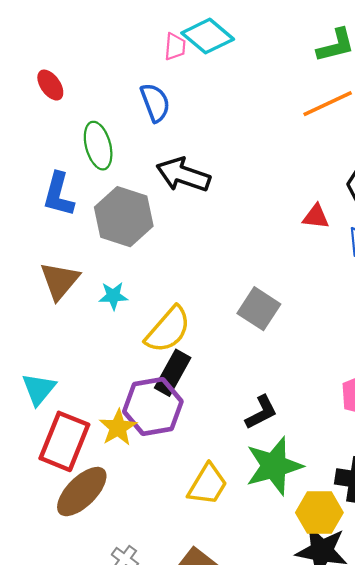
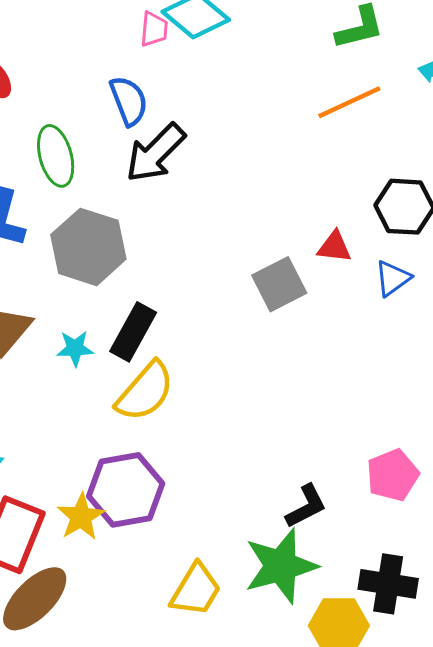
black arrow: (183, 175) -> (156, 153), moved, turned -64
gray square: (259, 309) -> (279, 284), moved, turned 30
black rectangle: (173, 373) -> (133, 332), moved
black L-shape: (261, 412) -> (306, 506), moved

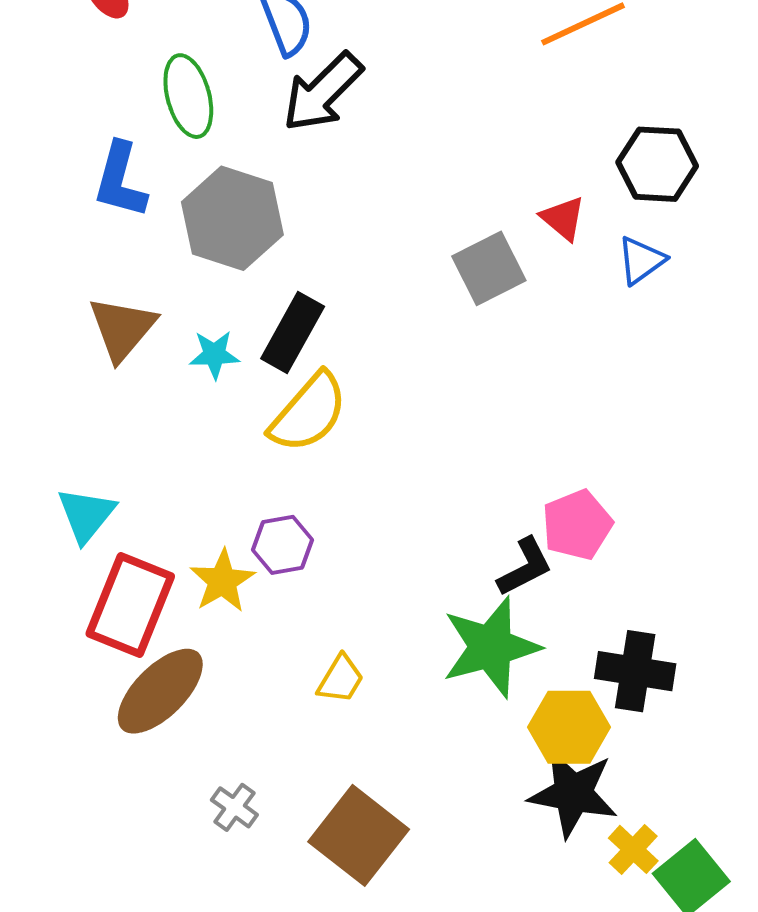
red triangle: (334, 247) -> (563, 218), turned 33
pink pentagon: (393, 475) -> (577, 525), moved
purple hexagon: (126, 490) -> (283, 545), size x0.6
yellow trapezoid: (196, 590) -> (341, 679), moved, size x0.7

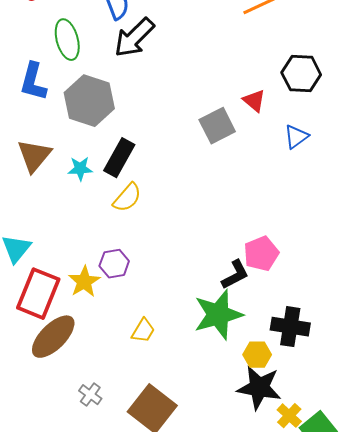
blue triangle: (641, 260) -> (296, 137), moved
yellow semicircle: (309, 413) -> (127, 198), size x0.7
yellow hexagon: (569, 727) -> (257, 355), size x0.7

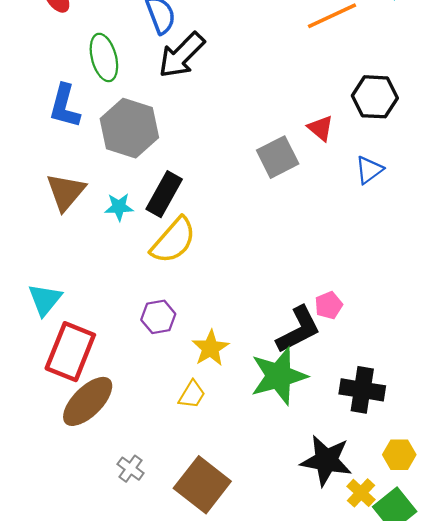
yellow semicircle: (127, 198) -> (173, 240), size x1.4
pink pentagon: (261, 254) -> (329, 305), size x0.7
black L-shape: (235, 275) -> (298, 330), size x1.4
yellow star: (84, 282) -> (210, 348), moved
yellow hexagon: (257, 355) -> (399, 455), moved

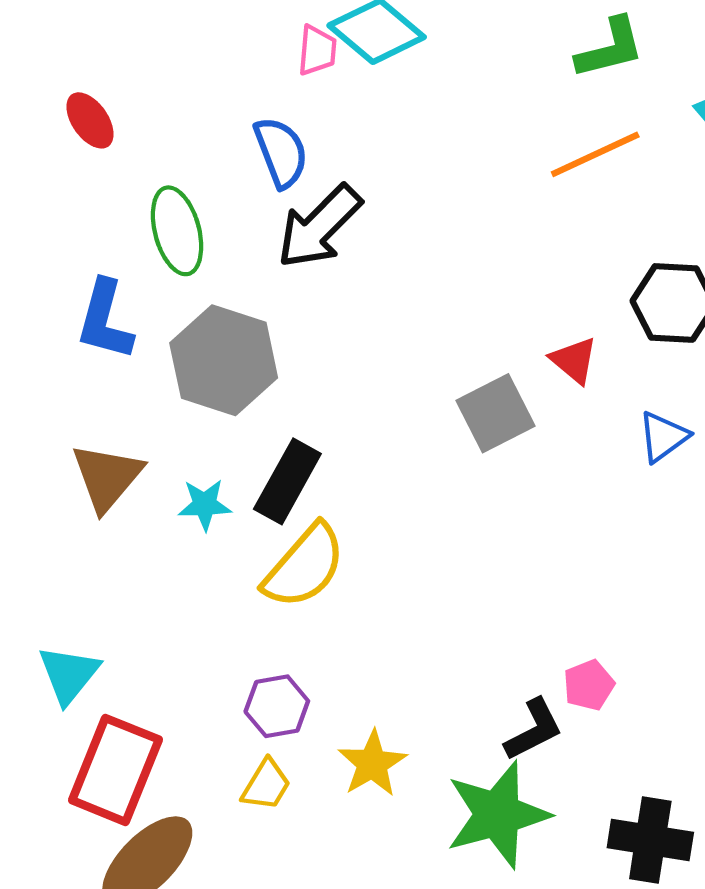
black L-shape: (298, 330) -> (534, 730), size x0.7
yellow trapezoid: (192, 394) -> (266, 785), moved

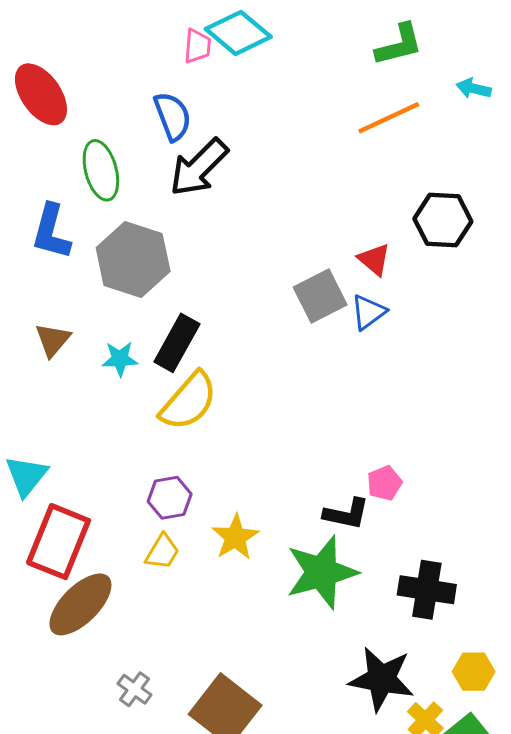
red ellipse: (90, 120) -> (41, 94), size x1.6
blue triangle: (663, 437) -> (368, 312), moved
brown triangle: (107, 477) -> (53, 340), size x0.7
black L-shape: (534, 730) -> (346, 514), turned 39

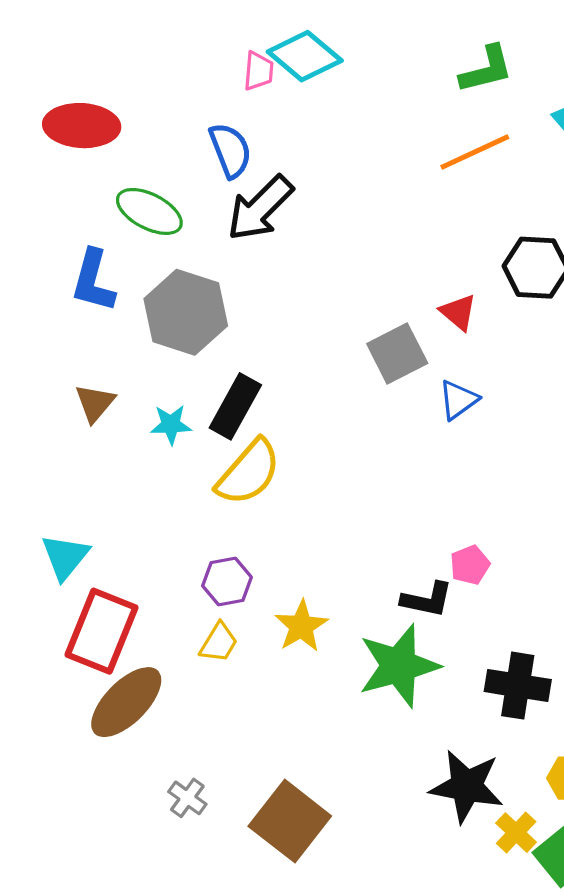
red ellipse: (41, 94) -> (82, 126), turned -52
green ellipse: (101, 170) -> (149, 211), turned -48
blue triangle: (368, 312) -> (458, 400), moved

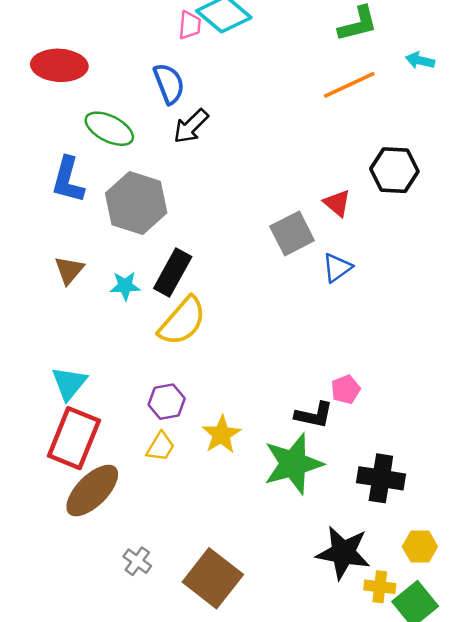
black arrow: (260, 208) -> (191, 126), size x0.7
cyan triangle: (65, 557) -> (69, 383), moved
yellow cross: (516, 833) -> (380, 587), turned -36

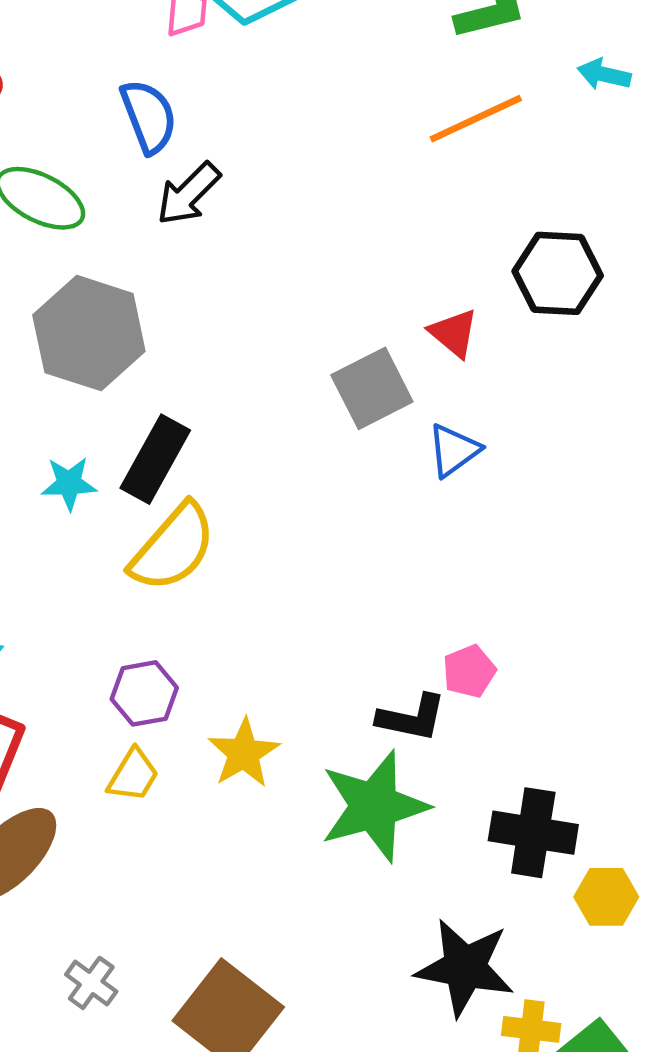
yellow hexagon: (420, 547) -> (606, 897), moved

